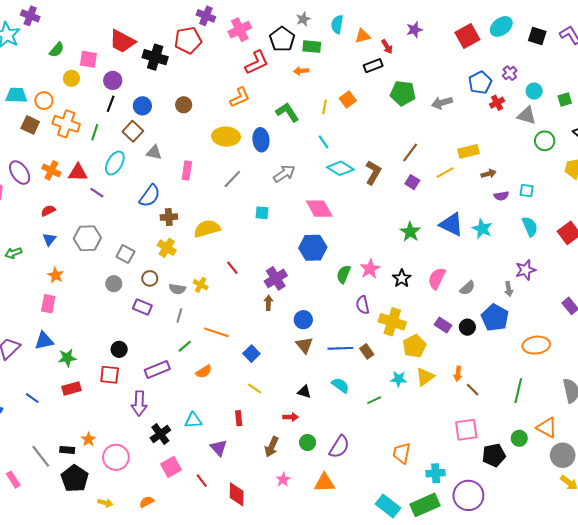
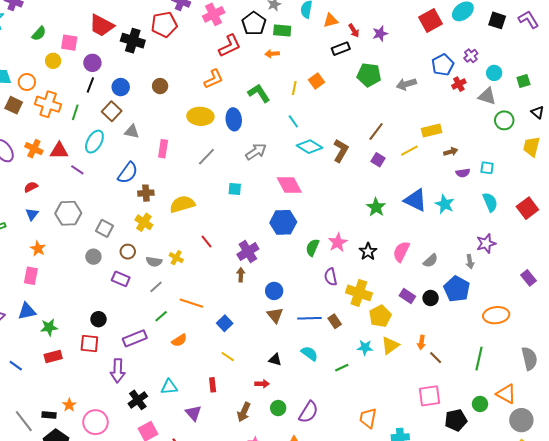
purple star: (414, 30) -> (380, 34), moved
gray line: (179, 315) -> (156, 287), turned 32

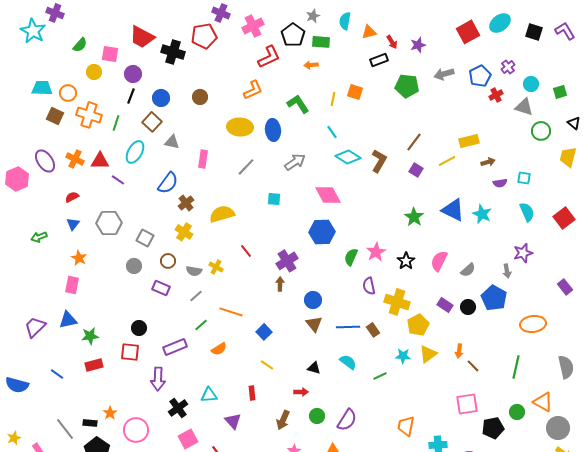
orange square: (316, 81) -> (355, 92), turned -35
gray arrow: (406, 84) -> (444, 74), moved
brown cross: (146, 193) -> (186, 203), turned -35

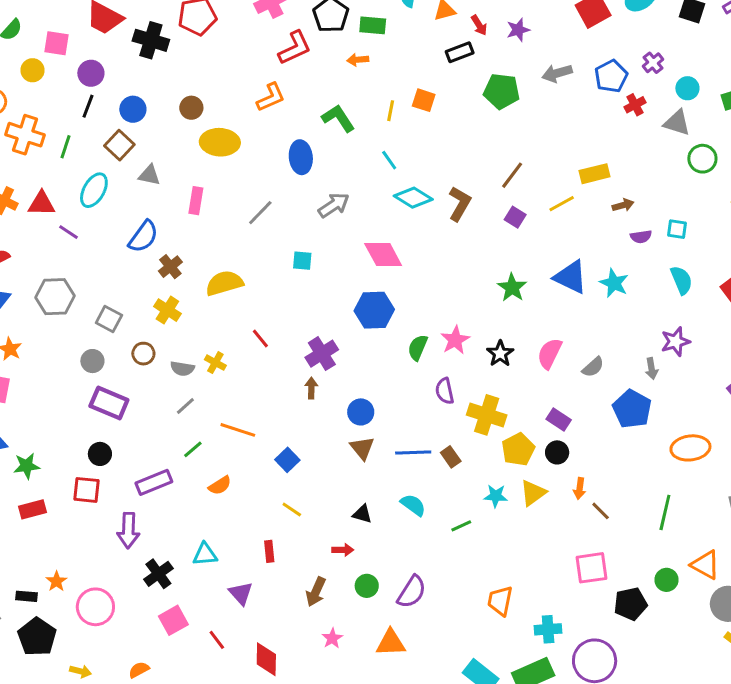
yellow ellipse: (240, 127) -> (220, 142), moved
purple rectangle: (161, 288) -> (109, 403), moved, size x1.4
black circle: (468, 307) -> (557, 452), moved

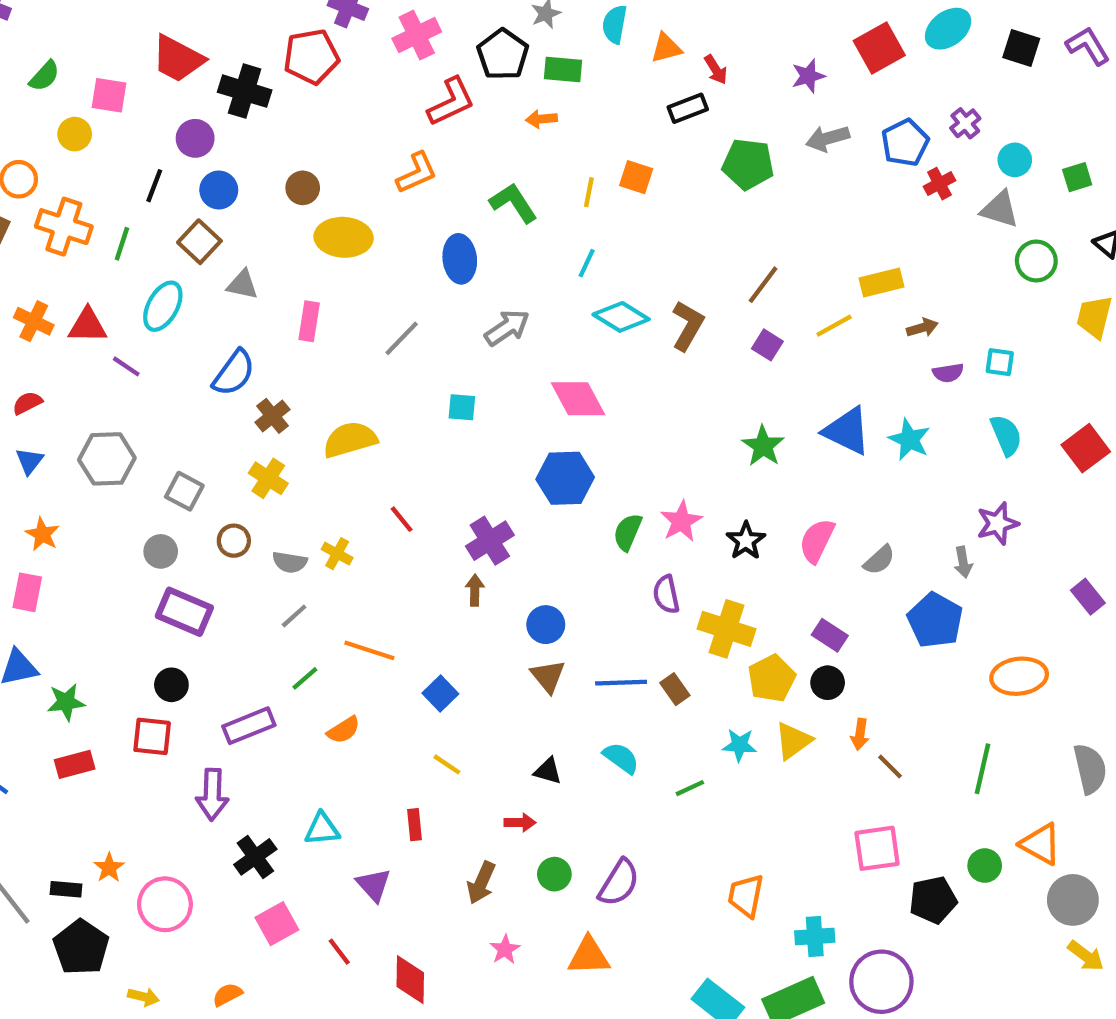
purple star: (518, 30) -> (808, 76), moved
purple circle: (91, 73) -> (195, 138), moved
cyan line: (389, 160) -> (587, 263), turned 60

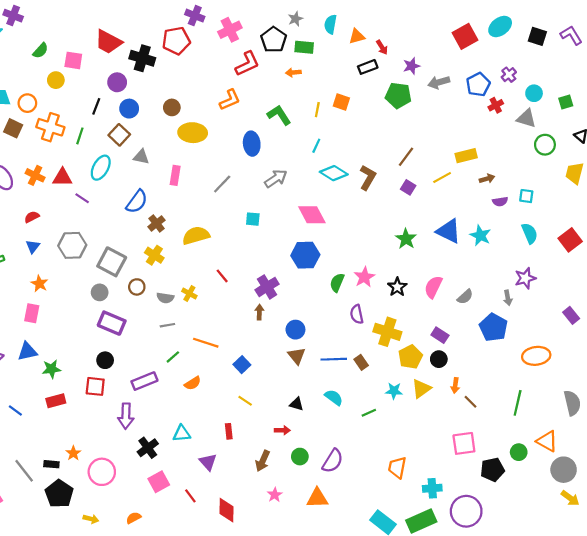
purple star: (808, 76) -> (411, 66), moved
gray square: (184, 491) -> (112, 262), size x1.5
gray line: (294, 616) -> (167, 325), turned 32

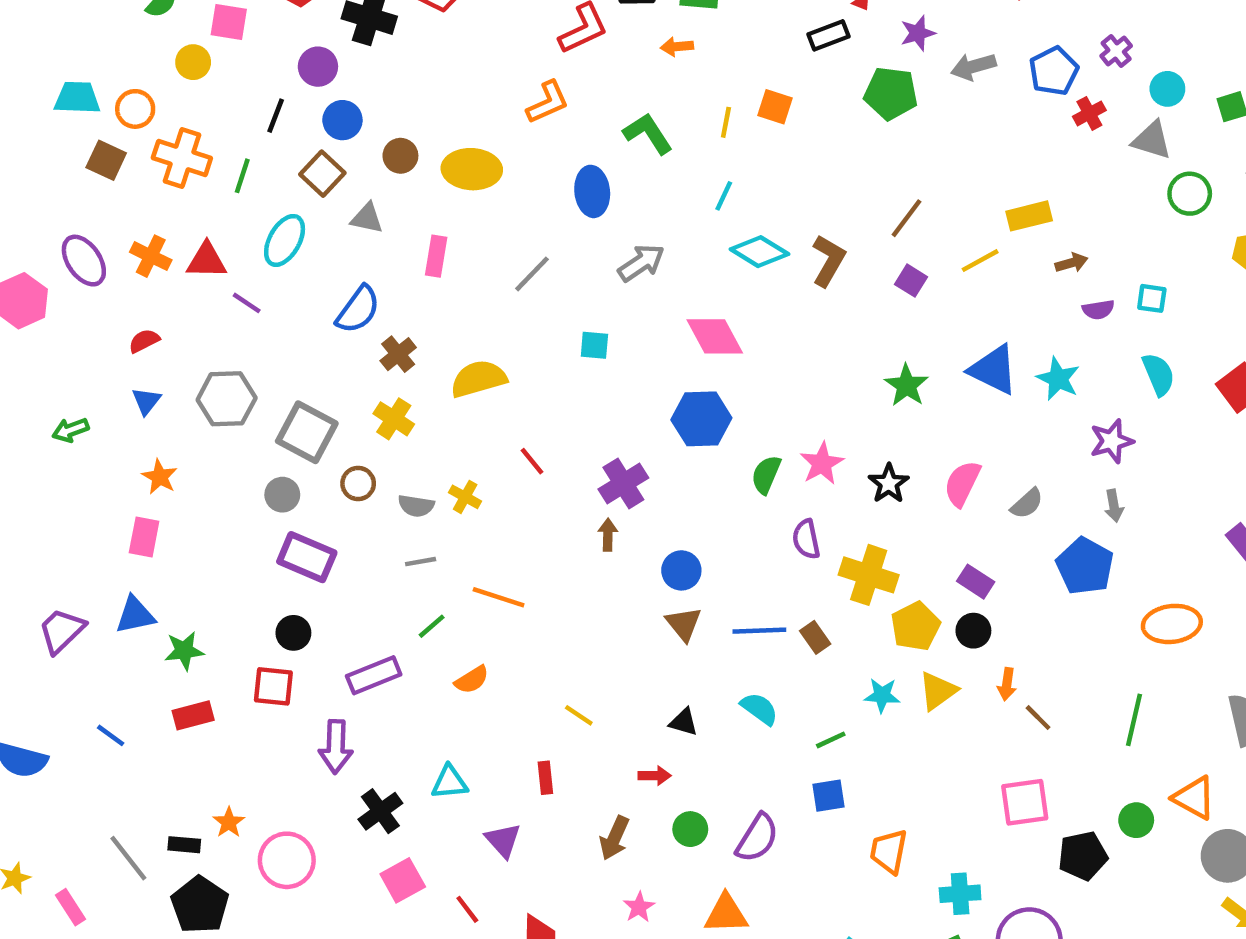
brown circle: (172, 107) -> (400, 156), moved
purple star: (525, 278) -> (1112, 441), moved
blue square: (242, 365) -> (829, 796), moved, turned 35

